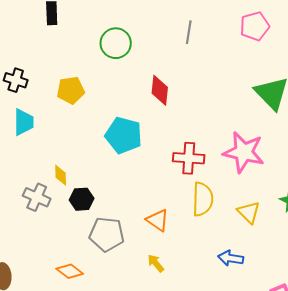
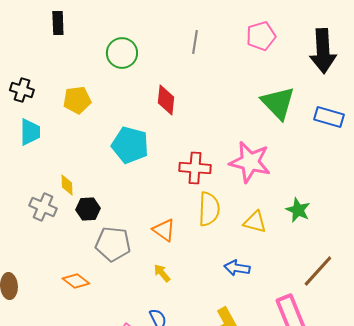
yellow triangle: (249, 212) -> (255, 222), turned -30

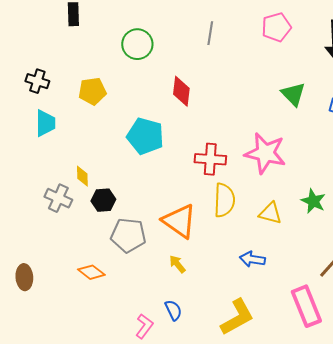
green triangle: (278, 103) -> (293, 94), size x0.7
orange triangle: (164, 230) -> (179, 221), size x1.5

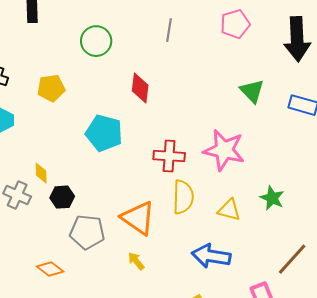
blue arrow: (252, 259) -> (211, 256), size x1.5

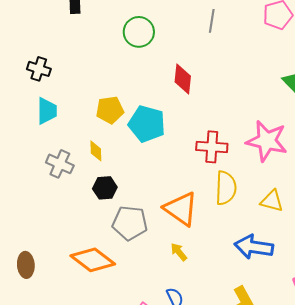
yellow pentagon: (51, 88) -> (110, 110), moved
yellow diamond: (41, 173) -> (96, 151), moved
gray cross: (17, 195) -> (60, 164), moved
orange diamond: (50, 269) -> (93, 260), size x1.6

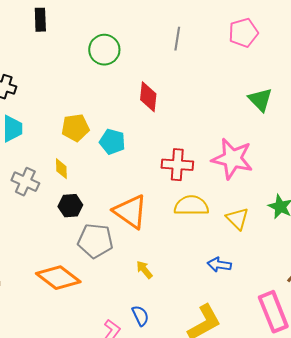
cyan pentagon: (147, 124) -> (112, 142), size x0.7
yellow semicircle: (226, 188) -> (191, 206), turned -92
yellow triangle: (272, 201) -> (237, 219), turned 30
orange triangle: (181, 209) -> (130, 212), moved
blue arrow: (254, 247) -> (219, 265), size x0.6

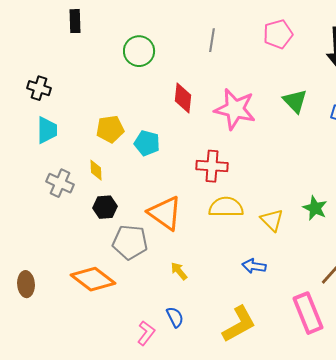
pink star: (232, 159) -> (235, 109), moved

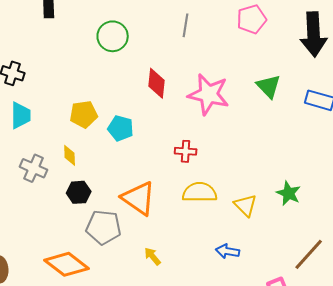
red cross: (212, 166) -> (186, 151), size x0.7

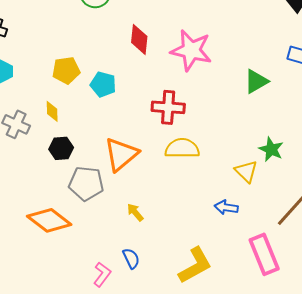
green triangle: (269, 86) -> (256, 81), moved, turned 44
red cross: (186, 151) -> (168, 107), size x1.5
orange triangle: (139, 198) -> (121, 154), turned 45
yellow triangle: (246, 205) -> (246, 171), moved
blue arrow: (228, 251) -> (226, 207), moved

